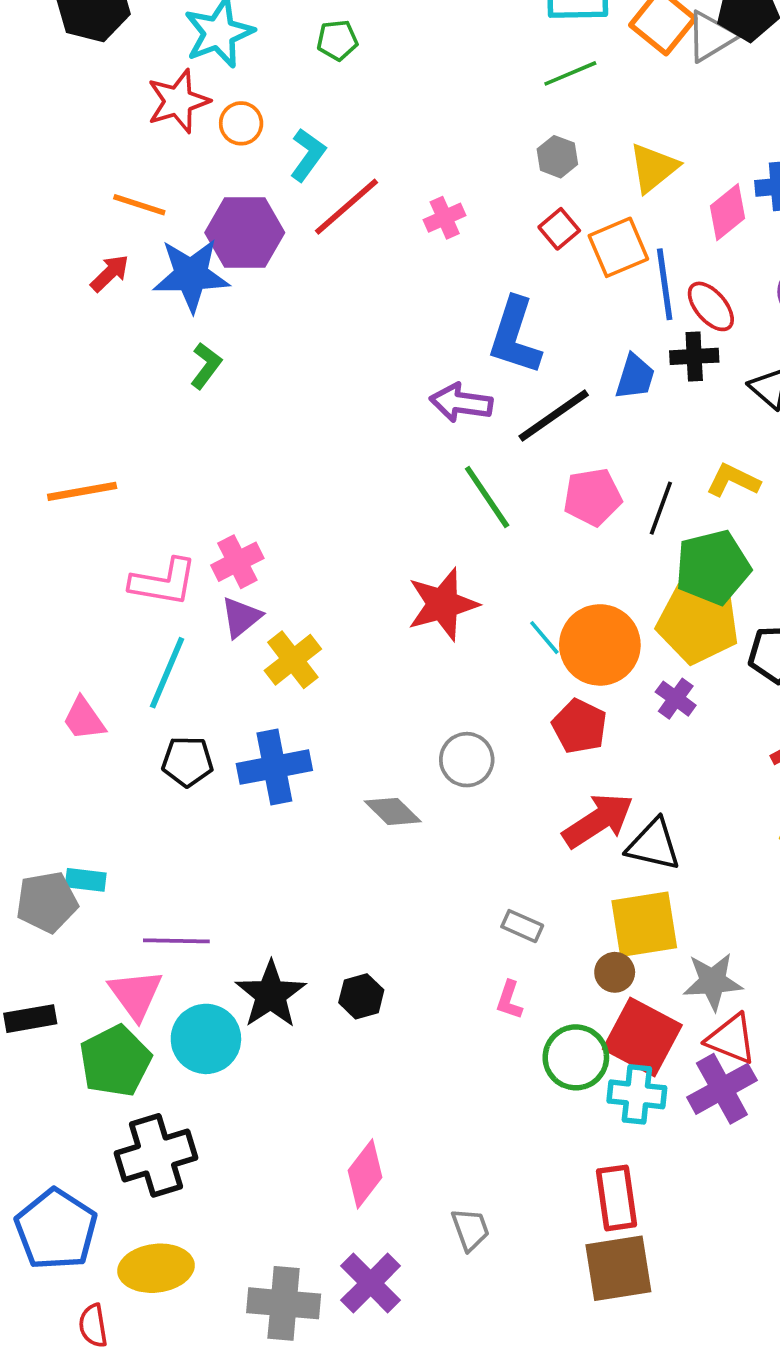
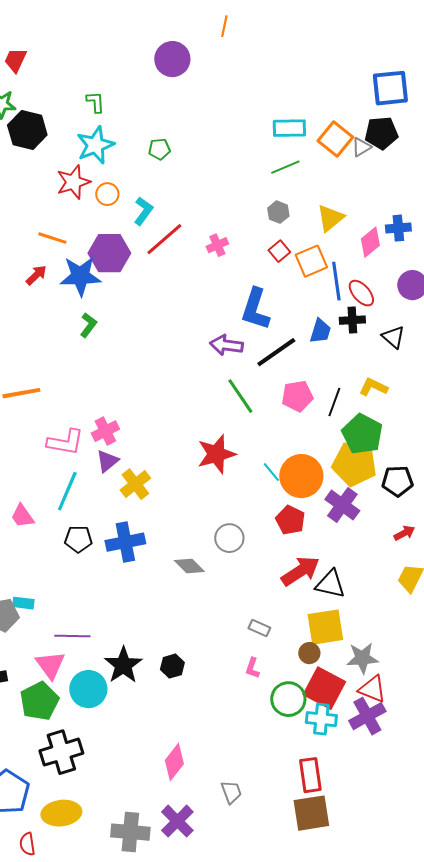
gray triangle: (711, 36) -> (361, 147), size x0.7
green pentagon: (713, 567) -> (362, 434), turned -30
purple cross: (676, 699) -> (342, 505), size x1.6

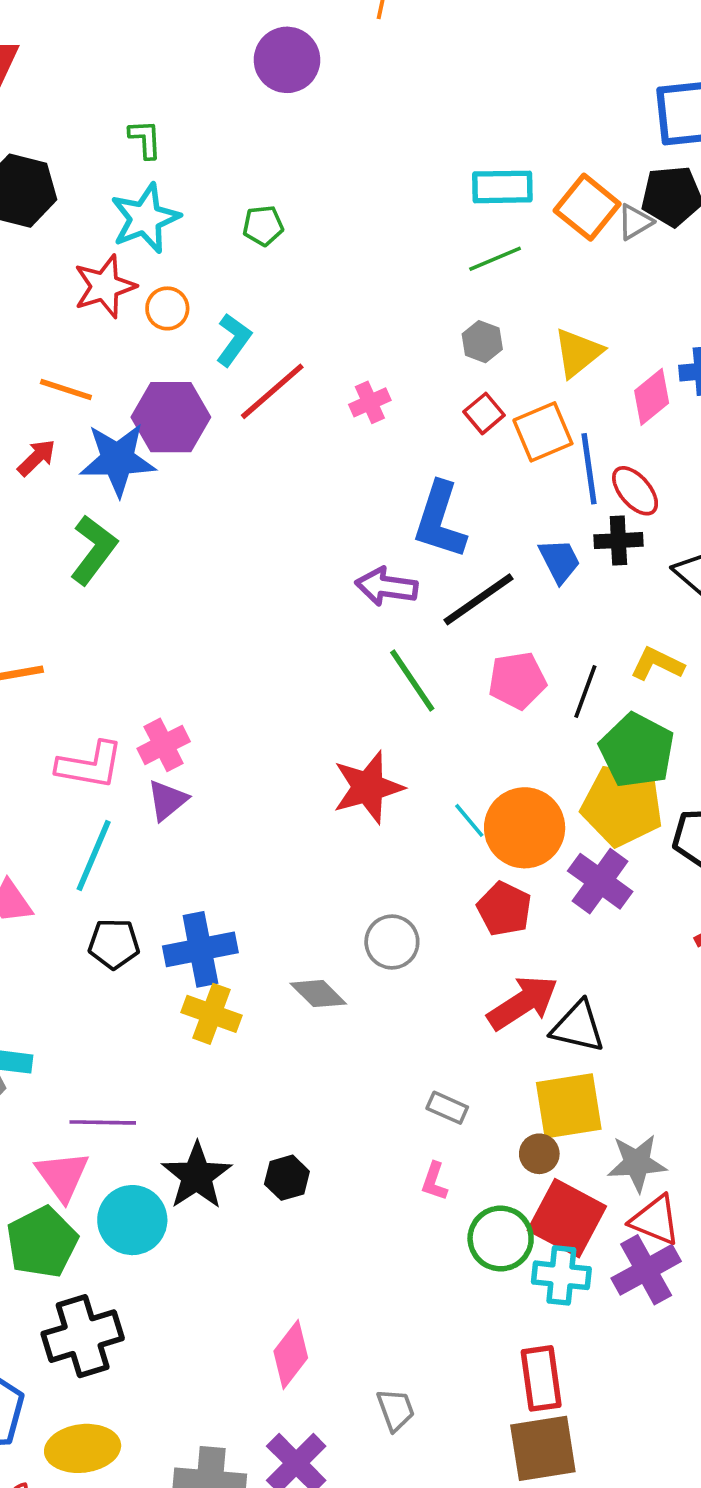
green L-shape: (88, 325) -> (94, 550), moved, size x1.5
blue trapezoid: (320, 331) -> (560, 561), turned -44
yellow cross: (135, 484) -> (211, 1014), moved, turned -32

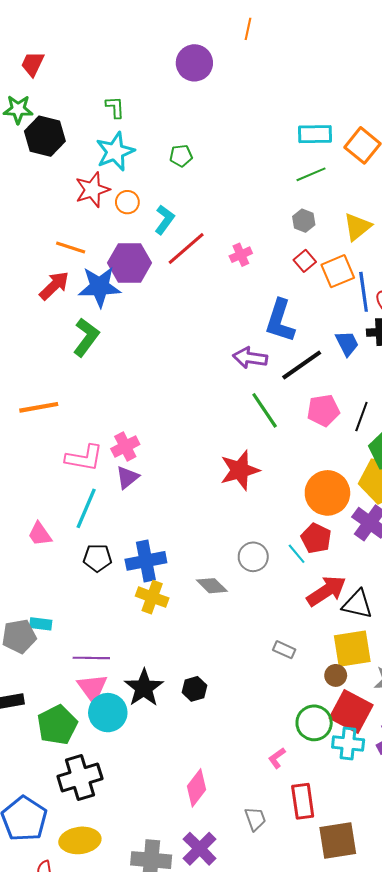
red arrow: (37, 458) -> (54, 286), size x1.4
cyan line: (469, 820) -> (297, 554), moved
pink triangle: (62, 1176) -> (92, 688), moved
pink L-shape: (434, 1181) -> (277, 758), moved, turned 35
red rectangle: (541, 1378) -> (303, 801), moved

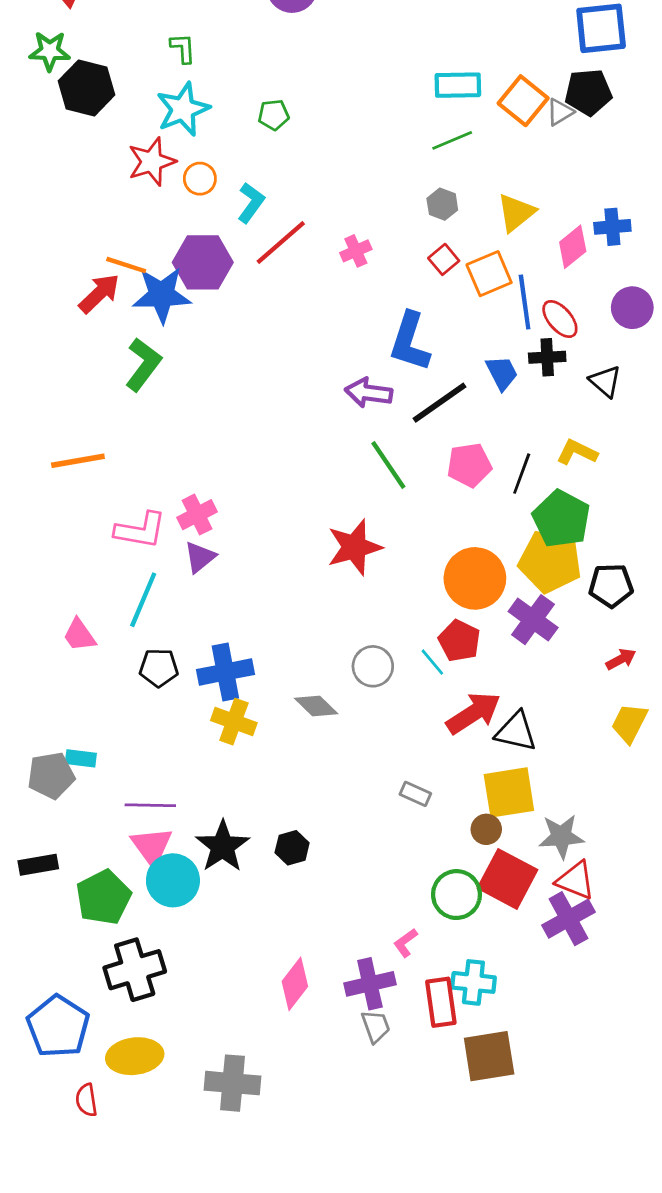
orange line: (71, 247) -> (126, 265), moved
cyan cross: (348, 743) -> (473, 982), moved
purple cross: (200, 849) -> (370, 984), moved, turned 32

